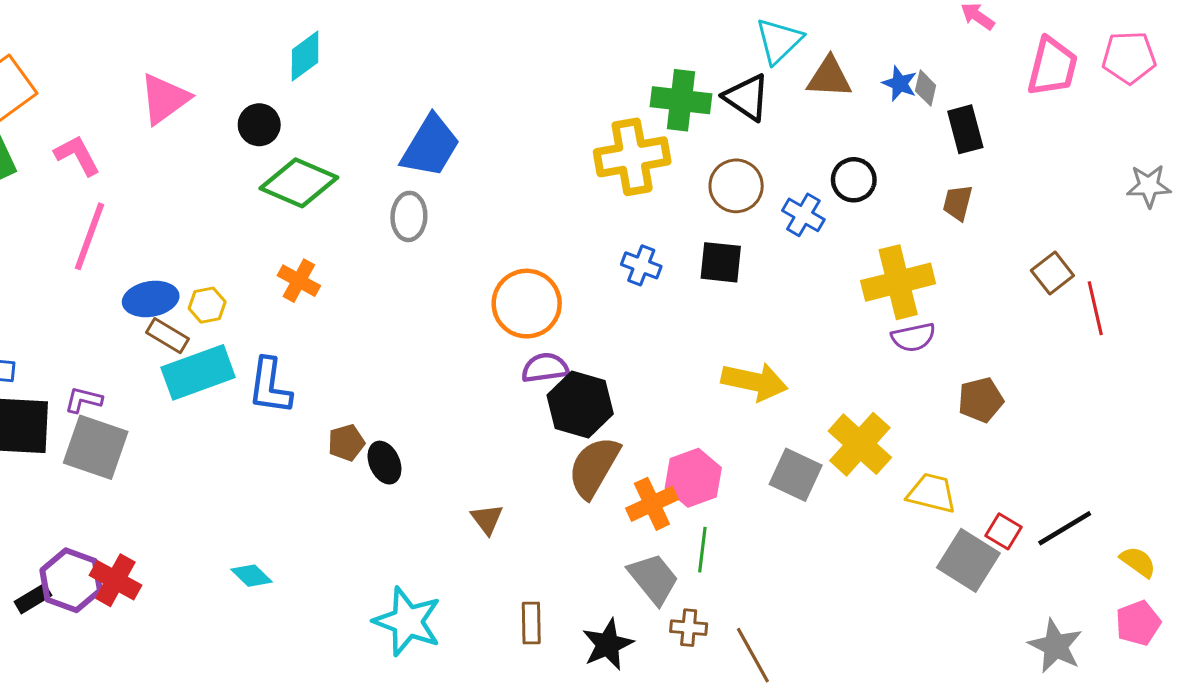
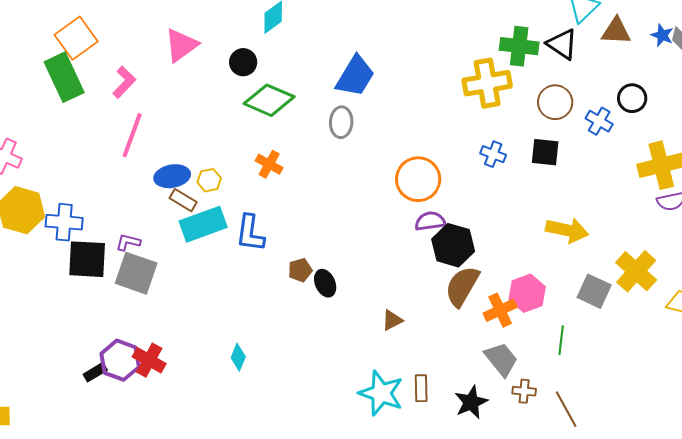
pink L-shape: (77, 155) -> (124, 82), turned 72
brown triangle: (487, 519) -> (392, 320), turned 40
green line: (702, 550) -> (561, 340), moved
cyan diamond: (252, 576) -> (238, 357), turned 68
cyan star: (407, 622) -> (381, 393), moved

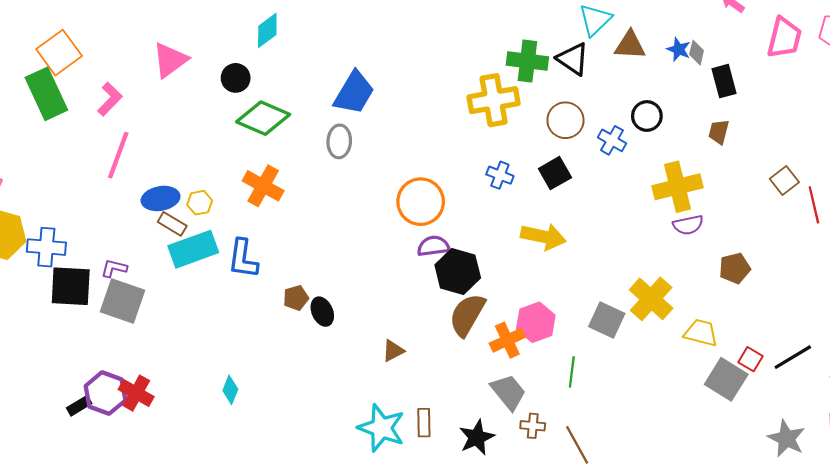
black square: (545, 152) -> (555, 173), turned -36
orange cross: (269, 164) -> (263, 186), size x1.4
yellow arrow: (567, 230) -> (543, 237), moved

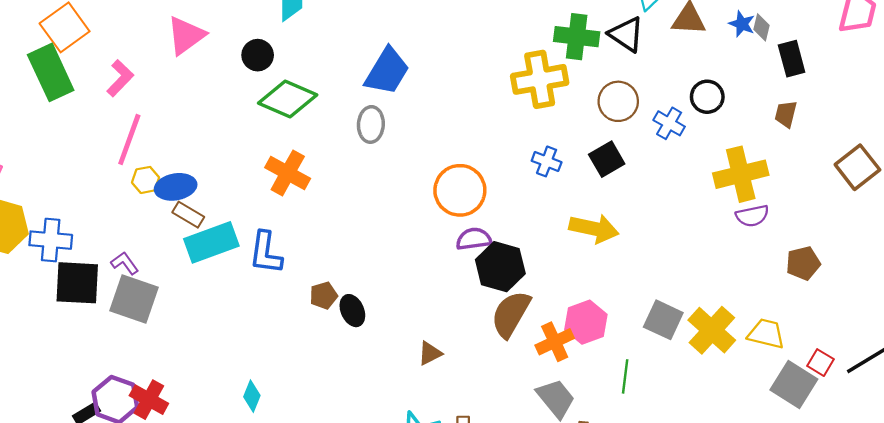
brown square: (784, 181) -> (857, 167), size x1.4
yellow hexagon: (200, 203) -> (146, 180), moved
purple L-shape: (114, 268) -> (125, 263), turned 40
yellow cross: (651, 299) -> (712, 330), moved

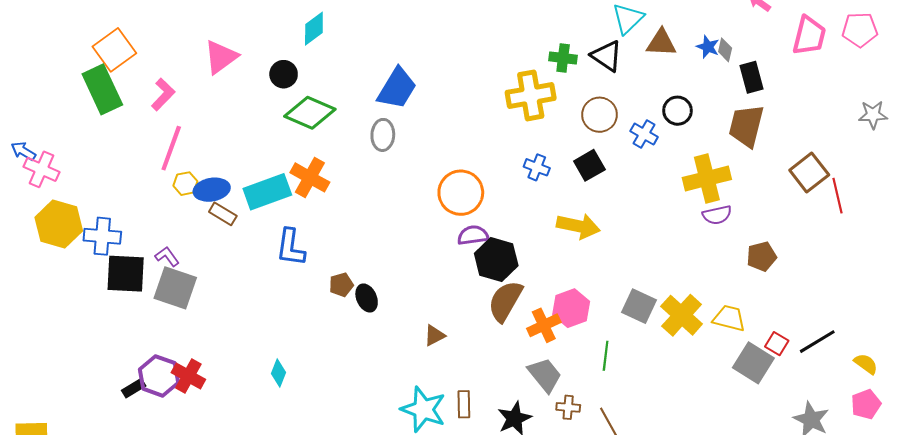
green cross: (577, 37) -> (563, 58), size x0.7
brown trapezoid: (786, 114) -> (746, 126), size x1.8
cyan rectangle: (211, 242) -> (267, 192), moved

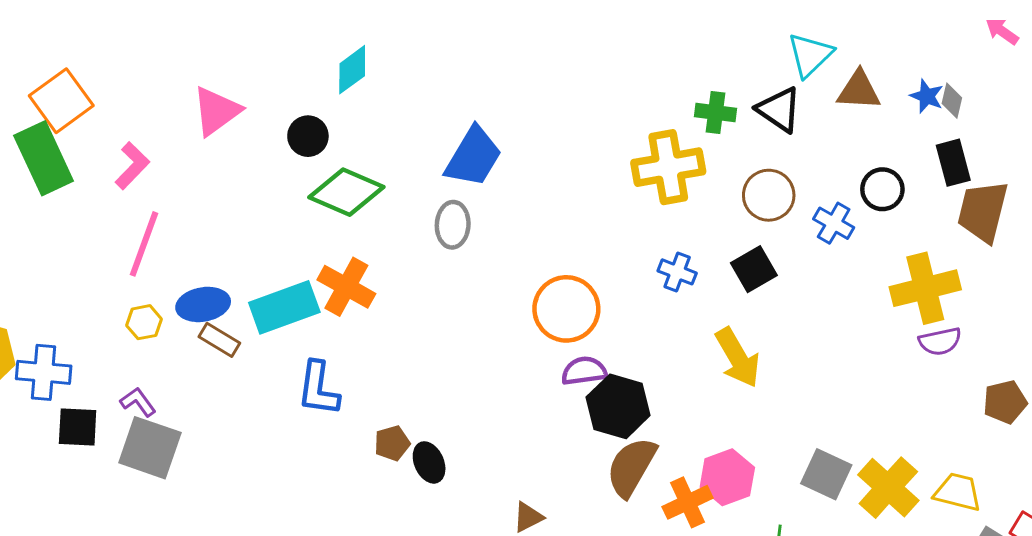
black rectangle: (751, 77) -> (953, 163), moved
yellow hexagon: (185, 184) -> (144, 322), moved
yellow arrow: (578, 226) -> (738, 358), turned 48
black square: (126, 274) -> (78, 427), size x0.7

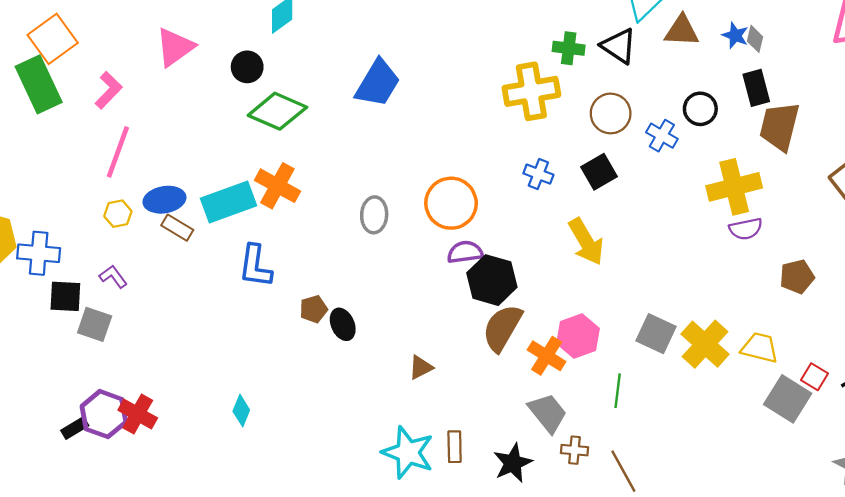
gray ellipse: (453, 225) -> (374, 215), moved
gray square: (150, 448) -> (95, 324), moved, size x0.7
orange cross: (687, 502) -> (547, 356), turned -33

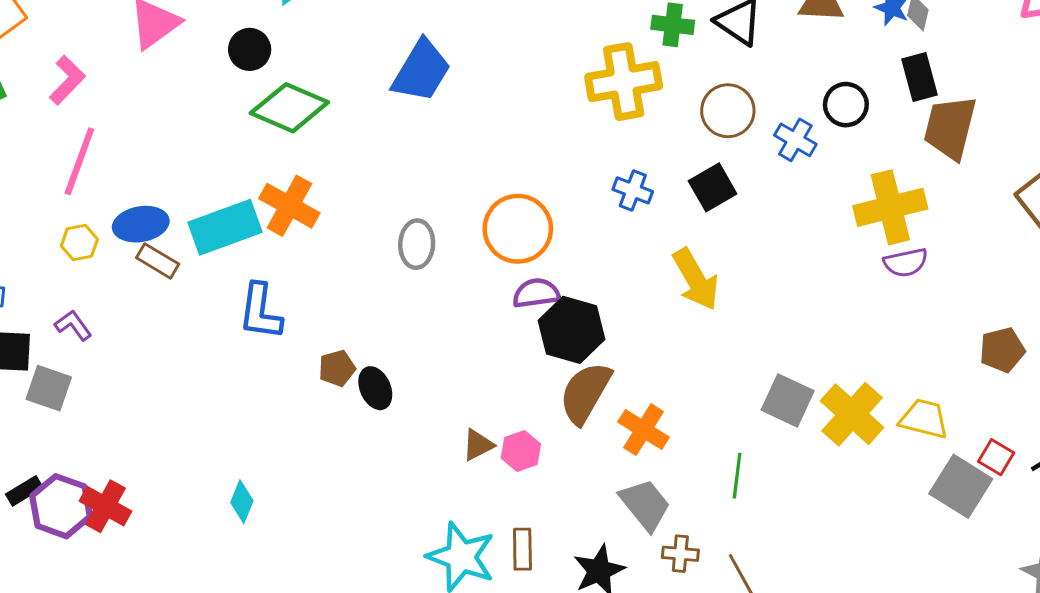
brown pentagon: (797, 277) -> (1002, 350), moved
pink hexagon: (578, 336) -> (521, 451), moved, size x0.7
black rectangle: (75, 428) -> (24, 491), moved

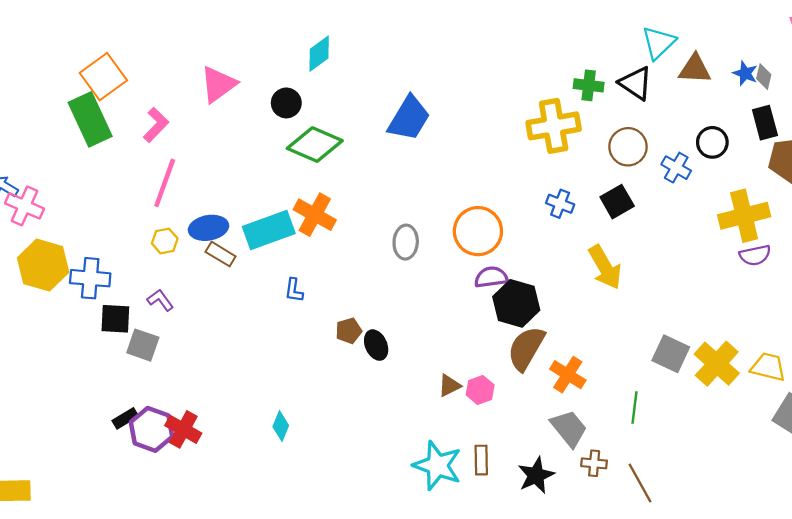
blue L-shape: (260, 312) -> (294, 290), size x0.6

